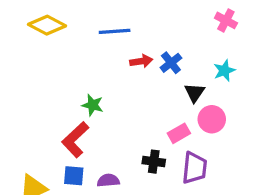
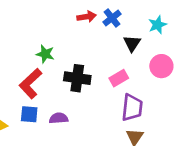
pink circle: (212, 119) -> (161, 66), moved
black cross: (154, 162) -> (77, 78), moved, size x1.4

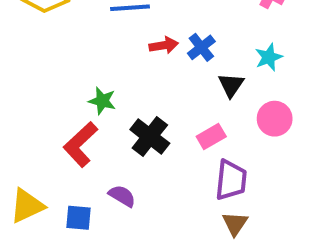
black cross: (77, 78) -> (150, 136), turned 30
blue square: (29, 114) -> (78, 218), moved
purple semicircle: (59, 118) -> (122, 196), turned 36

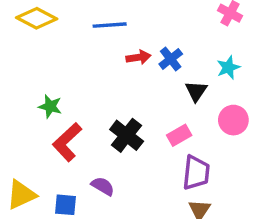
green star: (102, 101) -> (50, 106), moved

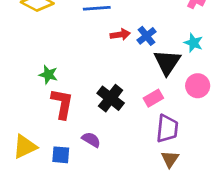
cyan star: (228, 67) -> (194, 43), turned -30
black triangle: (196, 91) -> (167, 62), size x1.5
red L-shape: (67, 142) -> (62, 104), turned 144

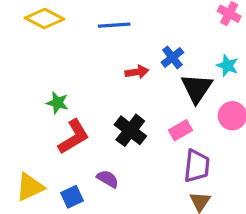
red arrow: (120, 35) -> (137, 72), moved
red L-shape: (62, 104) -> (74, 137), turned 48
blue square: (61, 155) -> (72, 197), turned -30

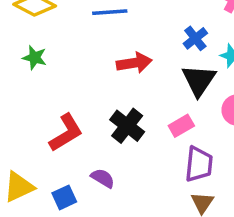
blue cross: (172, 57) -> (195, 38), moved
red arrow: (137, 72) -> (134, 63), size x1.4
green star: (57, 103) -> (35, 58), moved

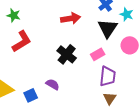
red L-shape: (66, 133) -> (22, 41), moved

